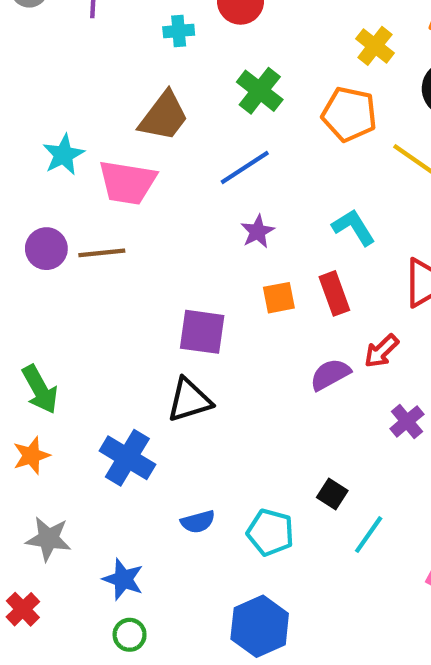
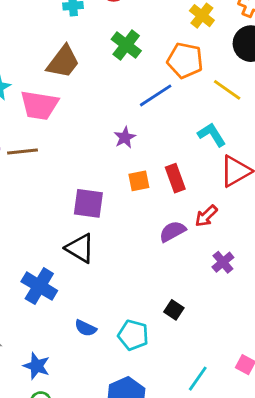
blue line: (245, 168) -> (156, 95), moved
cyan L-shape: (354, 227) -> (212, 135), moved
black triangle: (189, 400) -> (80, 248), turned 48
blue semicircle: (198, 522) -> (86, 328), turned 40
cyan line: (369, 535) -> (198, 379), moved

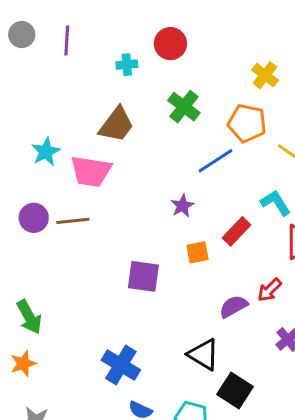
red rectangle: (175, 178) -> (237, 231), moved, turned 64
black triangle: (80, 248) -> (203, 355), moved
blue cross: (39, 286) -> (121, 365), moved
black square: (174, 310) -> (235, 391), size x1.6

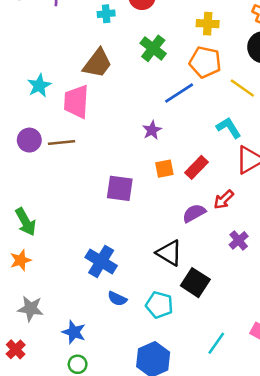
yellow cross: (265, 75) -> (208, 24), moved, turned -35
pink trapezoid: (91, 171) -> (76, 102), turned 84
red rectangle: (237, 231) -> (197, 167), moved

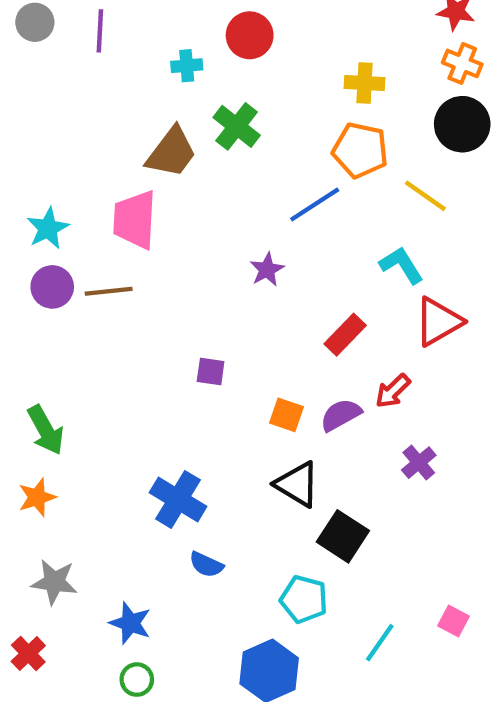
green cross: (153, 48) -> (237, 126), moved
cyan star: (39, 86) -> (48, 228), moved
orange square: (164, 169) -> (286, 415), moved, turned 30
purple square: (120, 188) -> (211, 371), size x0.6
cyan pentagon: (159, 305) -> (304, 599), moved

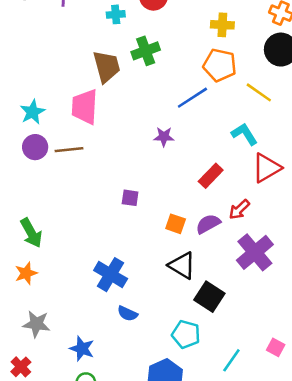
green cross: (237, 126) -> (146, 51), turned 32
brown trapezoid: (172, 152) -> (107, 66), turned -52
purple star: (267, 270) -> (164, 137), turned 30
purple cross: (419, 463) -> (255, 252), size x1.8

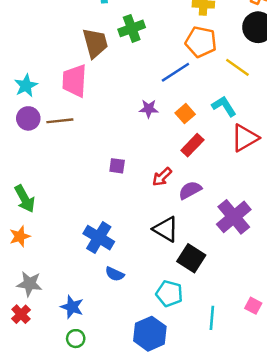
red arrow: (239, 209) -> (162, 177), moved
orange square: (176, 224) -> (185, 114), moved, turned 30
cyan line: (231, 360) -> (212, 318), turned -30
red cross: (21, 367) -> (21, 314), moved

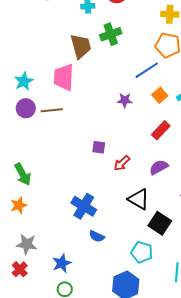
orange square: (185, 114) -> (160, 95), moved
red arrow: (162, 177) -> (122, 163), moved
blue star: (72, 307) -> (62, 263), turned 30

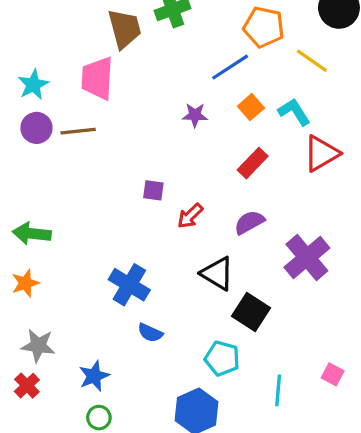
green arrow: (23, 174) -> (32, 234), turned 125

